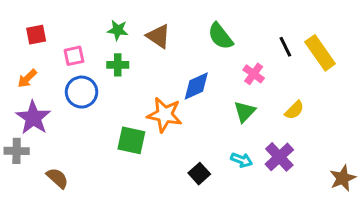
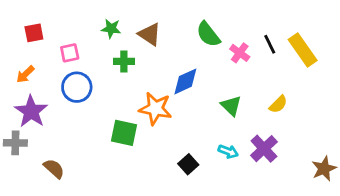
green cross: (118, 65) -> (124, 61), moved
pink cross: (254, 74) -> (240, 53), moved
green triangle: (245, 112) -> (231, 106), turned -30

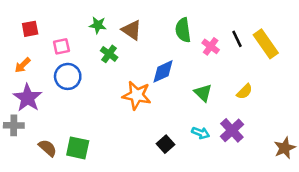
green semicircle: (208, 34) -> (183, 30), turned 30
green cross: (124, 61) -> (109, 54), turned 36
green square: (124, 133) -> (78, 148), moved

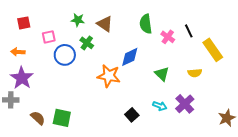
yellow rectangle: (266, 44) -> (213, 50), moved
orange arrow: (23, 65) -> (18, 52), turned 48
blue circle: (68, 76) -> (65, 55), moved
yellow semicircle: (245, 92) -> (195, 73), turned 40

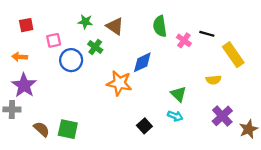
black line: (189, 31) -> (207, 34), turned -48
green triangle: (162, 74) -> (178, 94), moved
purple cross: (185, 104) -> (222, 116), moved

